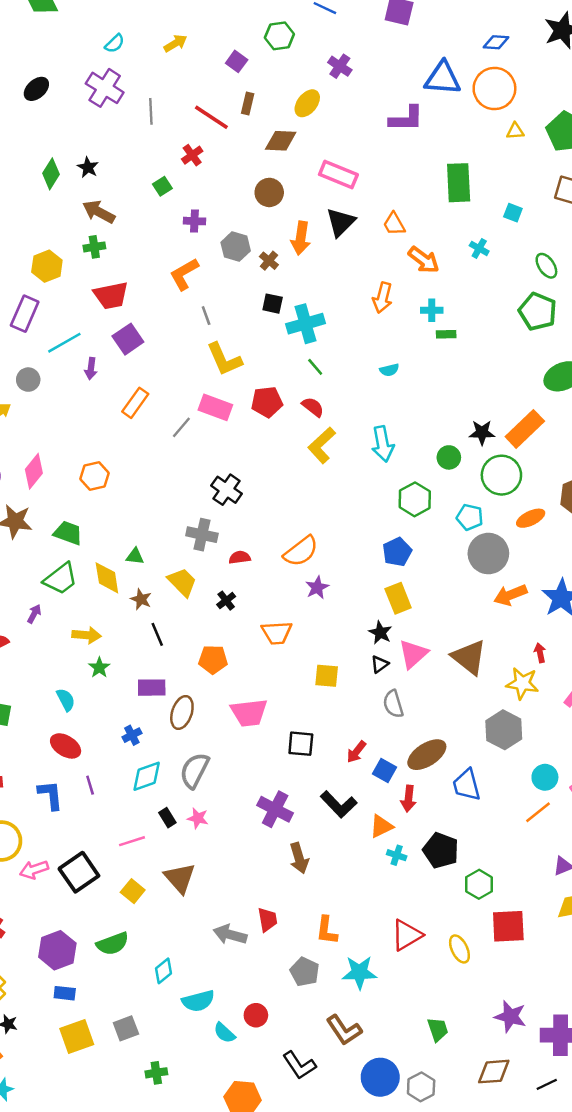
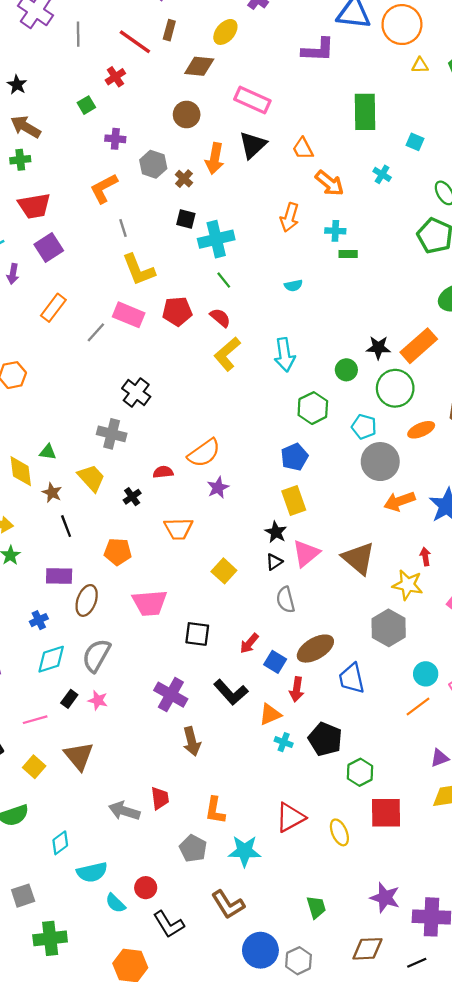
red semicircle: (240, 557) -> (163, 472), moved
yellow square: (327, 676) -> (224, 571), turned 35
black rectangle: (167, 818) -> (69, 699), turned 66
black L-shape: (299, 1065) -> (169, 924), moved
green cross: (156, 1073) -> (50, 938), size x1.6

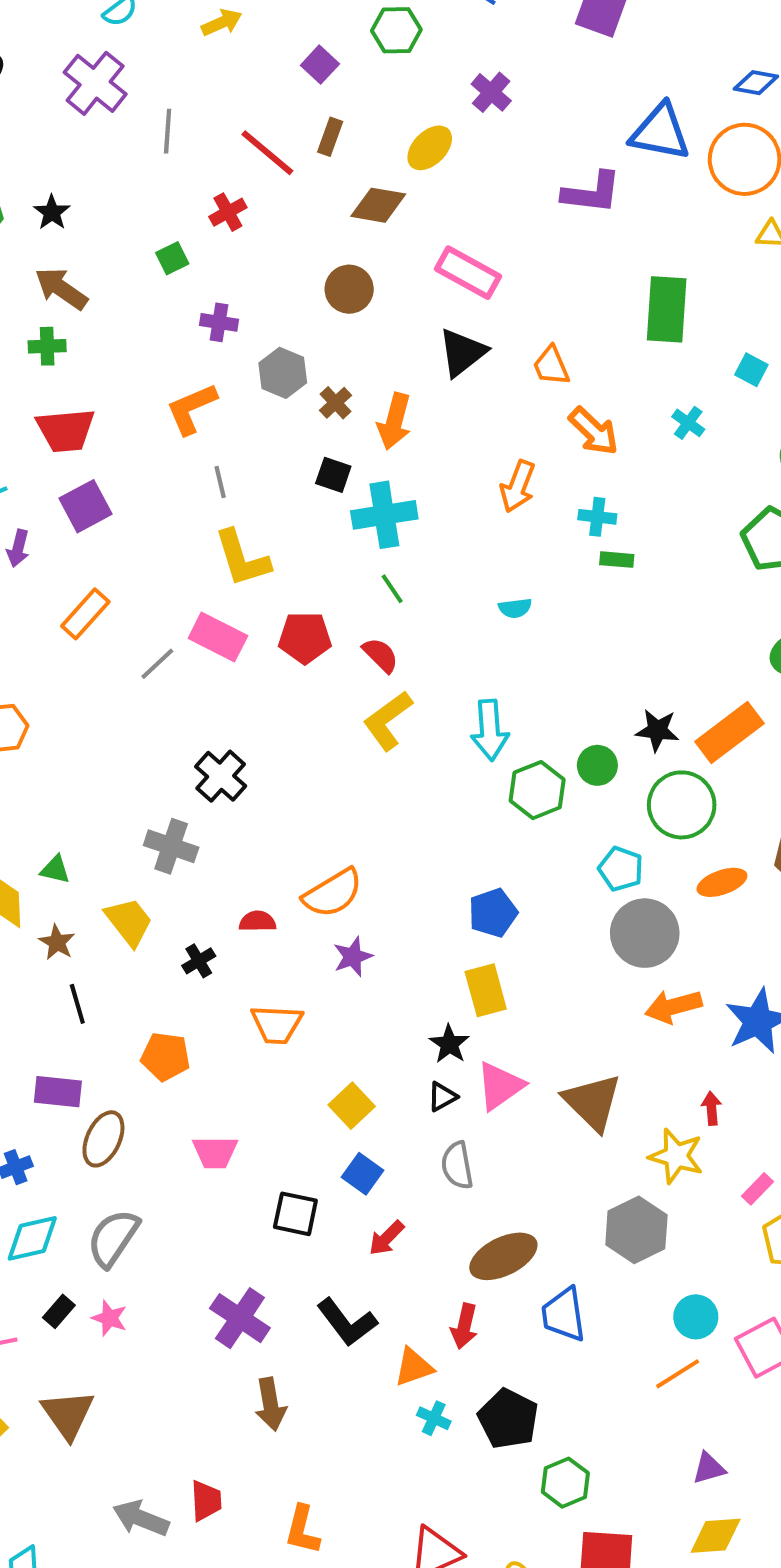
orange arrow: (215, 159) -> (394, 421), moved
green hexagon: (313, 408) -> (537, 790), moved
pink trapezoid: (150, 603) -> (215, 1152), size x0.7
blue square: (275, 662) -> (362, 1174), moved

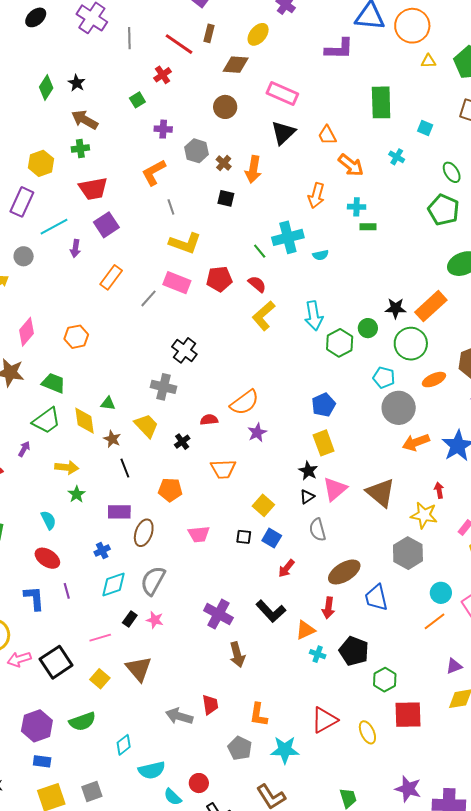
cyan cross: (384, 515) -> (288, 237), moved
yellow L-shape: (242, 558) -> (185, 243), turned -48
black square: (295, 1214) -> (244, 537), moved, size x0.7

